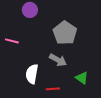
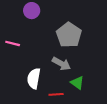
green triangle: (82, 78) -> (77, 83), moved

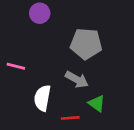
gray pentagon: (69, 35) -> (86, 44), turned -30
pink line: (13, 43) -> (16, 66), moved

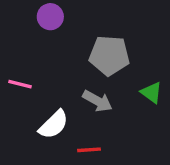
white semicircle: (42, 98) -> (54, 125), turned -145
green triangle: (97, 103) -> (151, 93), moved

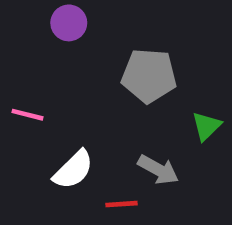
green triangle: (151, 93) -> (206, 126), turned 40
gray arrow: (97, 101) -> (158, 170), moved

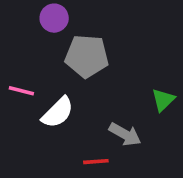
gray pentagon: (149, 76) -> (87, 56), moved
white semicircle: (73, 170) -> (58, 113), moved

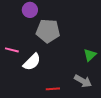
gray arrow: (125, 134) -> (83, 81), moved

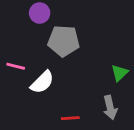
gray arrow: (83, 81) -> (110, 108), turned 48

